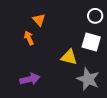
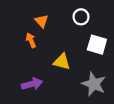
white circle: (95, 16) -> (81, 17), moved
yellow triangle: (69, 57) -> (62, 62), moved

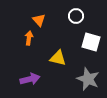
orange arrow: (31, 40) -> (29, 38), turned 32

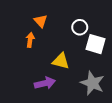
white circle: (76, 16) -> (80, 27), moved
purple arrow: (30, 79) -> (45, 83), moved

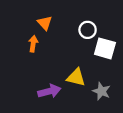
yellow triangle: (61, 61) -> (76, 77), moved
gray star: (92, 83) -> (101, 91), size x0.7

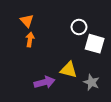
orange triangle: (45, 23) -> (27, 21), moved

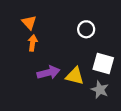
white square: (95, 44) -> (103, 63), moved
purple arrow: (45, 82) -> (49, 73), moved

